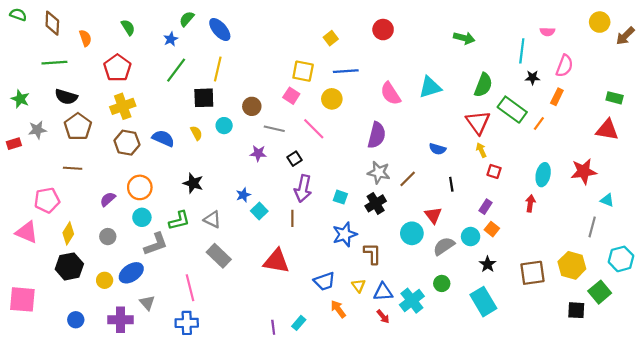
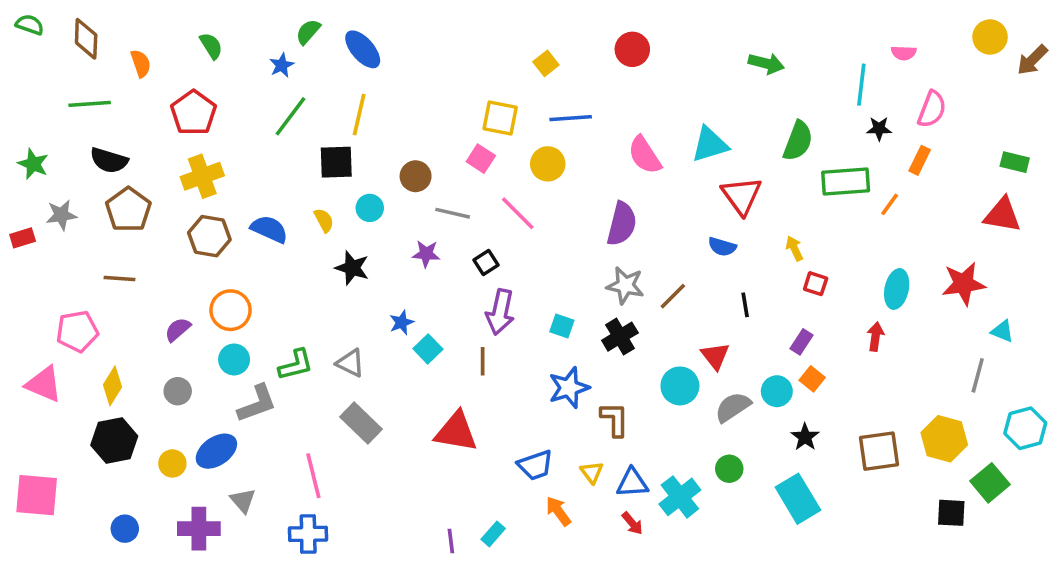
green rectangle: (512, 110) -> (846, 181), turned -40
red triangle: (478, 122) -> (742, 196), moved
black star: (193, 183) -> (352, 268), moved

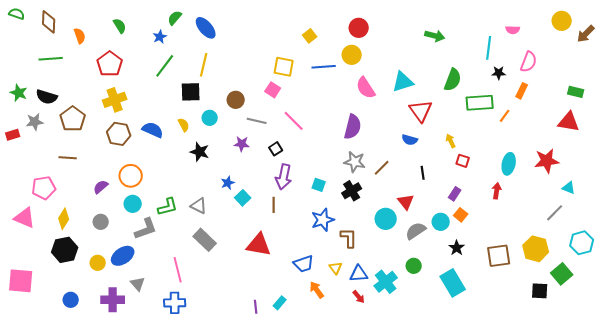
black semicircle: (109, 160) -> (47, 97), moved
yellow circle: (548, 164) -> (352, 55), moved
gray line: (978, 375) -> (555, 213), turned 30

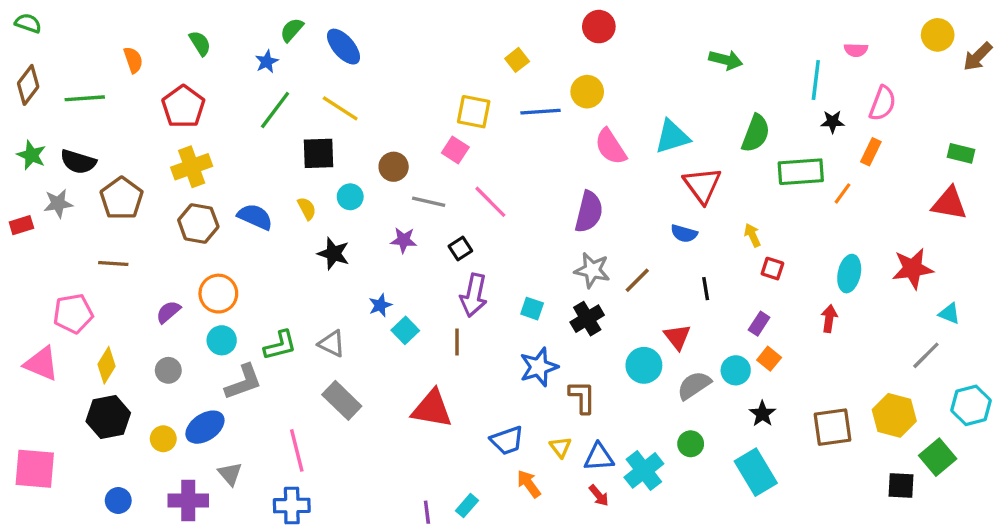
brown diamond: (49, 22) -> (28, 85), moved, turned 35
red circle: (359, 28) -> (599, 27), moved
yellow line: (204, 65) -> (340, 108), turned -70

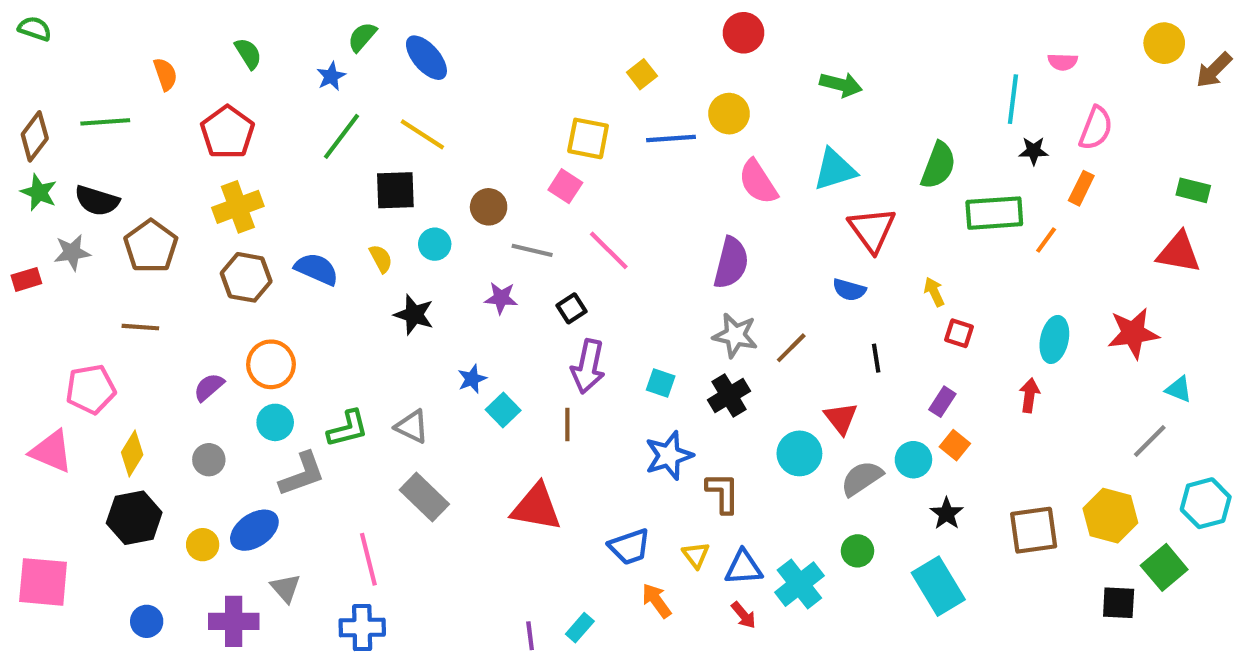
green arrow: (726, 60) -> (841, 85), moved
brown diamond: (28, 85) -> (35, 136), moved

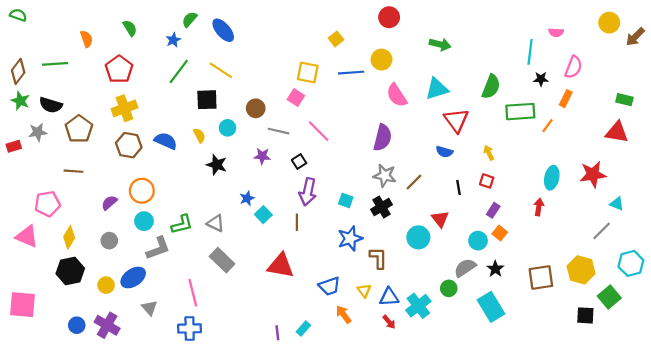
red square: (959, 333) -> (487, 181), moved
gray semicircle: (862, 478) -> (465, 268), moved
purple cross: (234, 621) -> (107, 325), moved, turned 30

